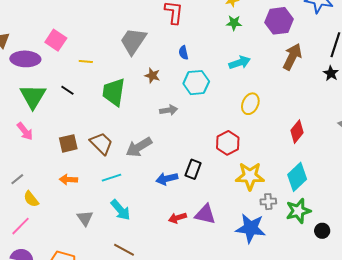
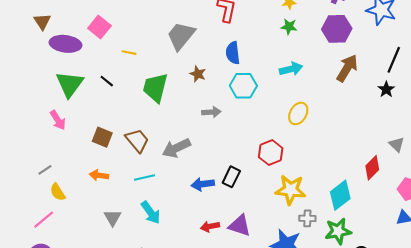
blue semicircle: (183, 53) -> (233, 53), size x1.5
red diamond: (297, 132) -> (372, 168), moved
brown square: (68, 143) -> (102, 137), turned 30

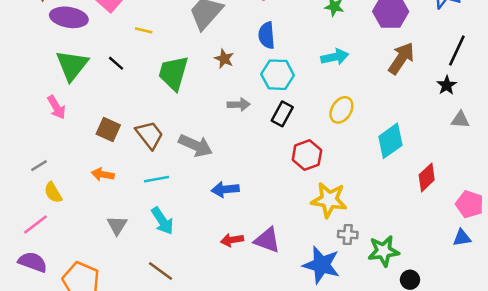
gray triangle: (397, 145) -> (460, 120), moved, turned -42
gray arrow: (176, 148) -> (196, 146), turned -132
black rectangle: (231, 177) -> (282, 114), moved
cyan diamond: (340, 195) -> (390, 141), moved

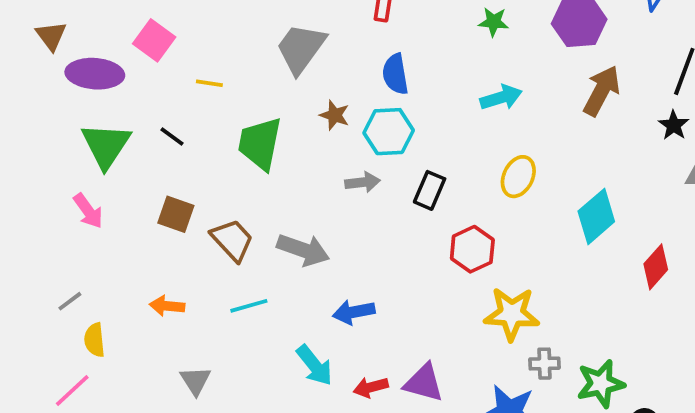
cyan hexagon: (278, 75) -> (389, 132), moved
brown square: (108, 129) -> (176, 214), moved
yellow semicircle: (53, 193) -> (95, 340), turned 30
cyan arrow: (162, 221) -> (314, 365), moved

